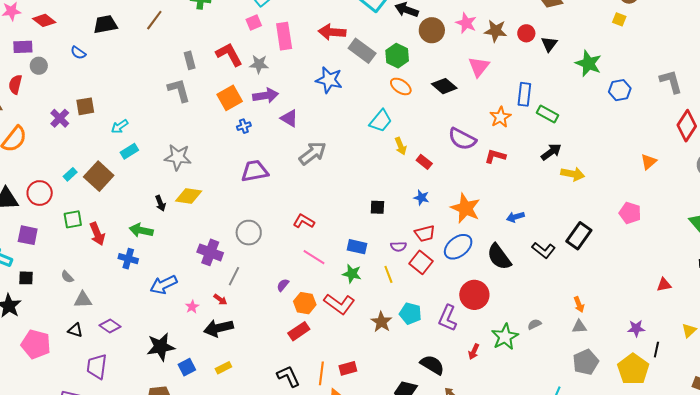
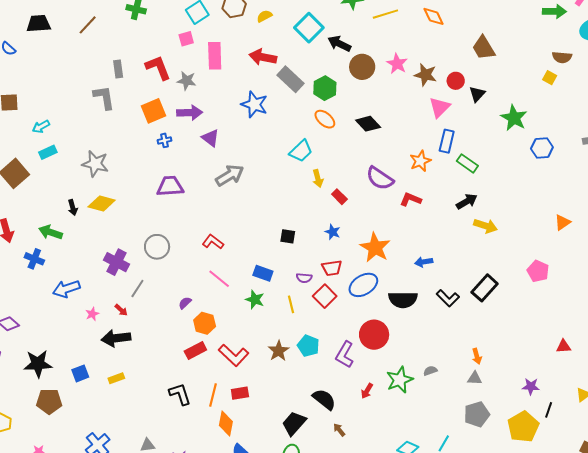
pink triangle: (479, 67) -> (440, 107), moved
black semicircle: (499, 257) -> (403, 300), turned -60
red L-shape: (339, 304) -> (234, 355), moved
black star: (161, 347) -> (38, 364), moved

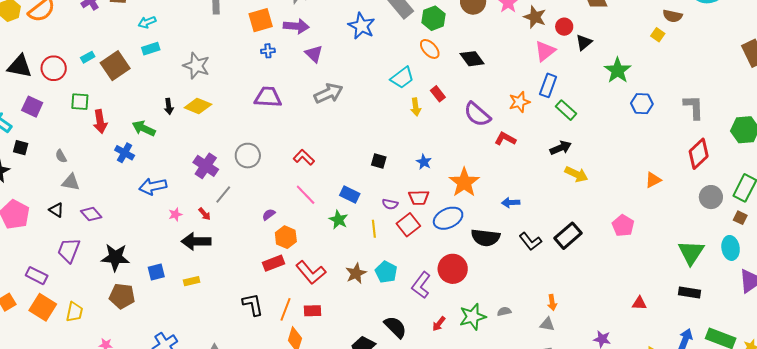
red rectangle: (339, 197) -> (438, 94), moved

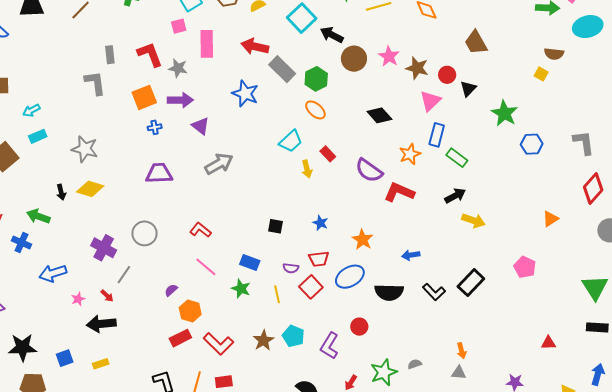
black diamond: (472, 59) -> (379, 115), moved
red L-shape: (505, 139) -> (399, 192), size x1.4
orange star: (464, 182) -> (363, 240), size x0.7
red circle: (453, 269) -> (359, 327), size x0.6

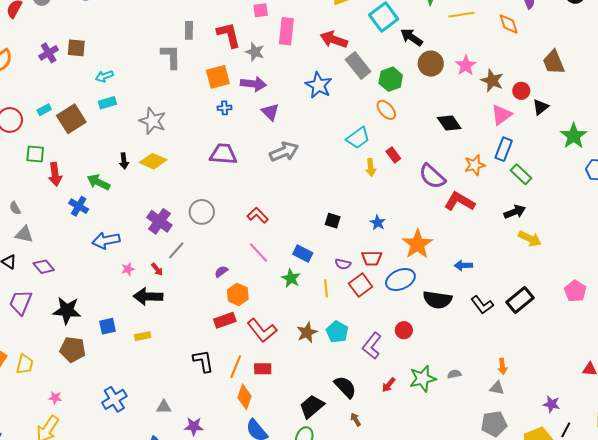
orange star: (363, 240) -> (418, 244), size x1.4

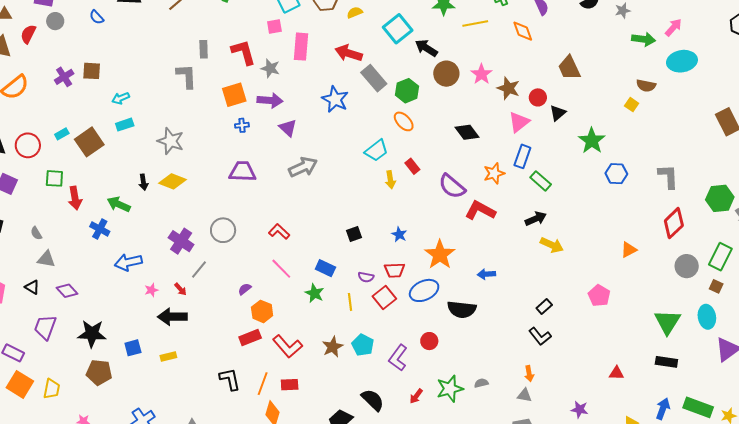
black square: (333, 221) -> (354, 234), turned -35
black rectangle: (520, 300) -> (544, 307), size x0.6
black L-shape: (482, 305) -> (540, 336), moved

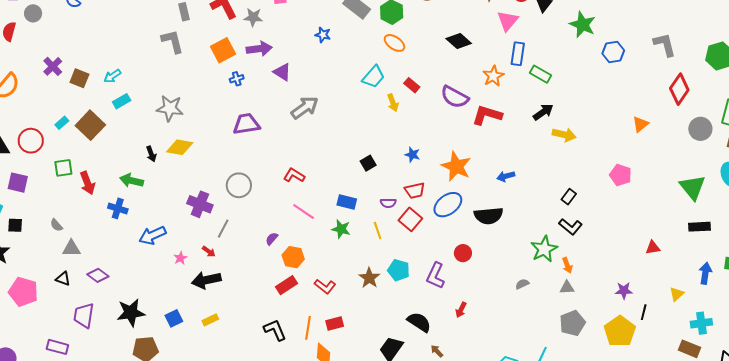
brown square: (92, 71) -> (79, 78), moved, turned 30
blue star: (335, 99) -> (323, 35), size x0.6
red L-shape: (287, 346) -> (325, 286), size x0.7
green star: (450, 389) -> (544, 249), moved

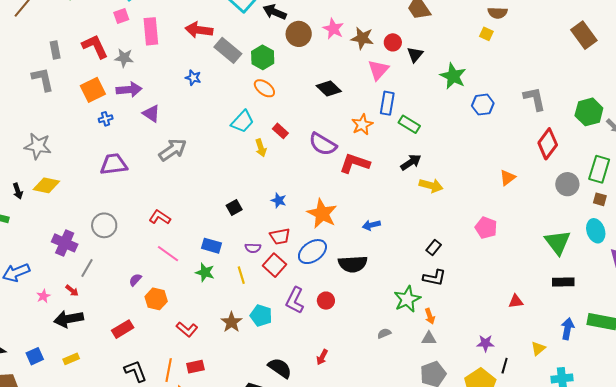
black L-shape: (571, 227) -> (434, 278), turned -30
purple L-shape: (436, 276) -> (295, 300), moved
red rectangle: (287, 285) -> (123, 329), moved

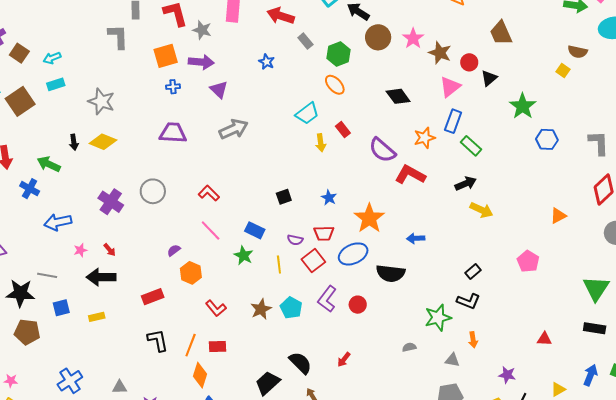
gray rectangle: (228, 50) -> (305, 41), size x0.6
gray line: (87, 268) -> (47, 275), moved, turned 60
orange arrow: (430, 316) -> (473, 340), moved

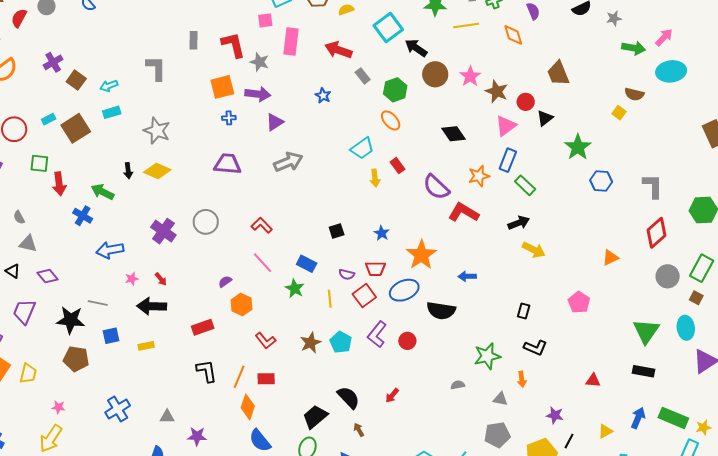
gray L-shape: (118, 37) -> (156, 68), moved
purple triangle: (219, 90) -> (275, 122), turned 42
black rectangle: (473, 271) -> (524, 311), turned -35
black L-shape: (468, 301) -> (535, 348), moved

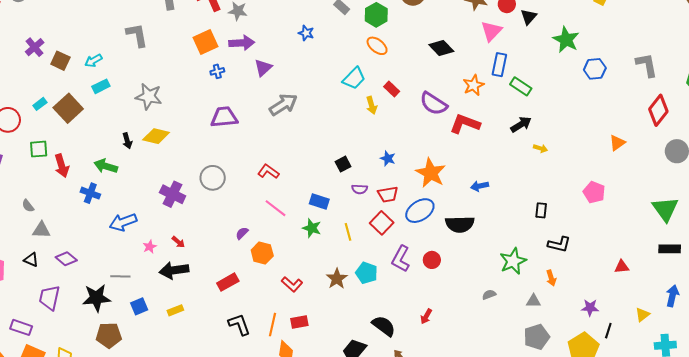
yellow arrow: (534, 250) -> (540, 148), size x0.6
purple semicircle: (347, 274) -> (360, 189), moved

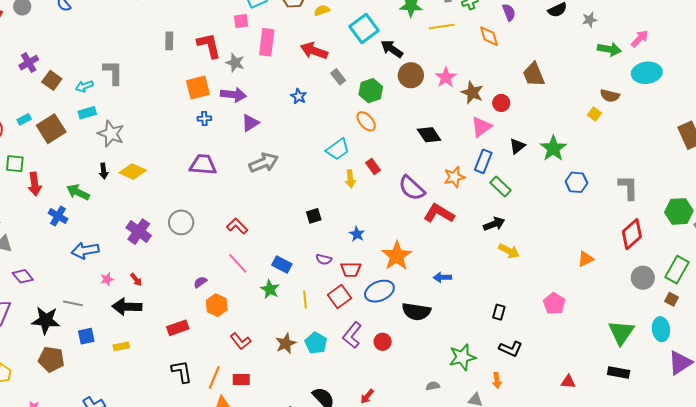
black triangle: (529, 17) -> (517, 146), moved
gray L-shape: (137, 35) -> (113, 72), moved
gray star: (149, 96) -> (111, 134), moved
yellow arrow: (540, 148) -> (509, 251), size x1.5
black square: (343, 164) -> (314, 216), moved

